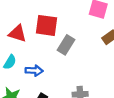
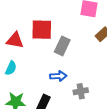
blue arrow: (34, 71) -> (58, 76), moved

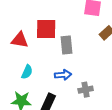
gray rectangle: (62, 46) -> (67, 45), turned -30
cyan semicircle: (11, 68) -> (27, 72), moved

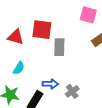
blue arrow: (63, 75) -> (50, 84), moved
gray cross: (86, 90) -> (72, 91), turned -32

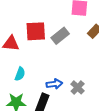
gray rectangle: (59, 47) -> (60, 36), moved, turned 60

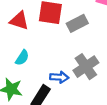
gray cross: (78, 87) -> (86, 67), moved, size x1.5

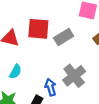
blue arrow: (59, 77) -> (50, 87), turned -105

